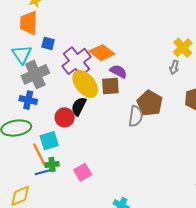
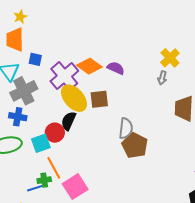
purple semicircle: (118, 71) -> (116, 68), moved
brown pentagon: (150, 103) -> (135, 145), moved
cyan square: (49, 141) -> (41, 143), moved
orange line: (39, 154) -> (54, 168), moved
pink square: (83, 172) -> (75, 187), size x1.4

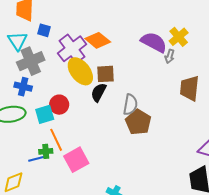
purple semicircle: (116, 68) -> (154, 42), moved, size x1.5
black semicircle: (69, 121) -> (99, 92), moved

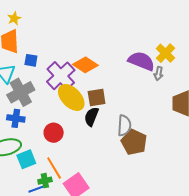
cyan square: (45, 114) -> (26, 159), moved

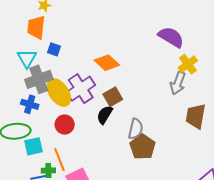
purple semicircle: (141, 61) -> (171, 37), moved
gray arrow: (159, 74) -> (178, 83), size x1.6
purple cross: (61, 76) -> (81, 89), moved
yellow ellipse: (71, 97) -> (59, 92), moved
brown square: (97, 98) -> (113, 97), turned -30

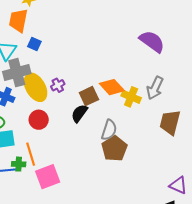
orange diamond: (107, 63) -> (112, 87), moved
yellow cross: (188, 64) -> (131, 97), moved, turned -36
purple cross: (81, 89) -> (58, 85), size x0.5

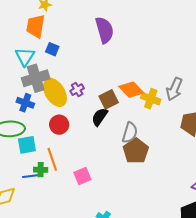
purple semicircle: (152, 41) -> (104, 30), moved, turned 40
pink square: (48, 177) -> (82, 176), moved, size x0.7

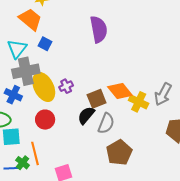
orange trapezoid: (36, 26) -> (30, 19), turned 115
gray semicircle: (130, 133) -> (106, 123), moved
green cross: (41, 170) -> (23, 163), turned 32

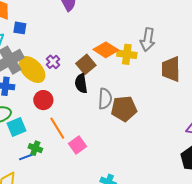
black semicircle: (86, 115) -> (81, 83), turned -30
gray semicircle: (106, 123) -> (105, 99), moved
orange line: (35, 153) -> (57, 128), moved
brown pentagon: (119, 153) -> (124, 109), turned -30

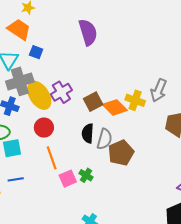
orange diamond: (106, 50) -> (115, 107), moved
purple cross: (53, 62) -> (61, 92), size x1.5
black semicircle: (81, 83) -> (88, 133), moved
brown pentagon: (124, 109) -> (121, 153), turned -30
green cross: (35, 148) -> (86, 175), moved

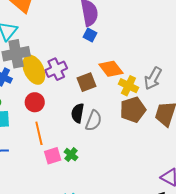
blue square: (36, 52) -> (90, 35), moved
orange diamond: (115, 107) -> (111, 69), moved
brown pentagon: (121, 153) -> (133, 110), moved

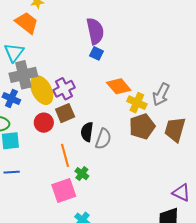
brown square: (87, 82) -> (65, 113), moved
orange line: (39, 133) -> (65, 155), moved
pink square: (53, 156) -> (64, 190), moved, size x1.4

